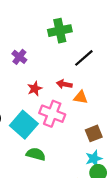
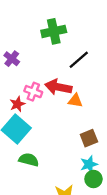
red arrow: (64, 84) -> (58, 87), size x1.6
red star: (35, 89) -> (17, 104), moved
pink cross: (52, 114) -> (33, 92), moved, size x0.7

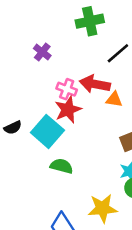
red star: (17, 104) -> (68, 110), moved, size x1.5

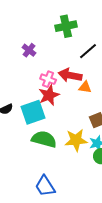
cyan square: (47, 131) -> (33, 112), turned 30
green semicircle: (62, 166) -> (44, 139), size x1.4
yellow star: (103, 208) -> (76, 140), moved

